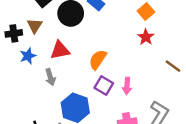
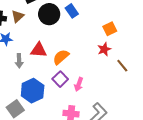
red triangle: (60, 50) -> (39, 50), moved
brown line: (173, 66) -> (122, 66), moved

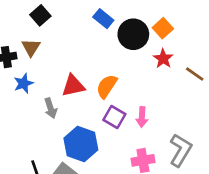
black circle: (49, 14) -> (133, 34), moved

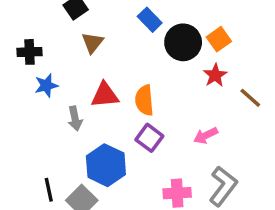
brown triangle: (31, 47) -> (92, 43), moved
orange semicircle: (107, 86) -> (144, 100), turned -45
pink arrow: (142, 117) -> (206, 136), moved, turned 54

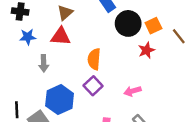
red triangle: (105, 95) -> (61, 36), moved
brown line: (250, 98) -> (179, 36), moved

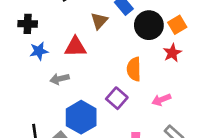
brown triangle: (65, 13) -> (99, 21), moved
orange semicircle: (94, 59) -> (134, 69), moved
gray arrow: (44, 63) -> (60, 79), turned 84

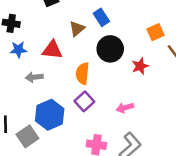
black circle: (149, 25) -> (110, 49), moved
orange square: (177, 25) -> (156, 32), moved
orange semicircle: (134, 69) -> (82, 73), moved

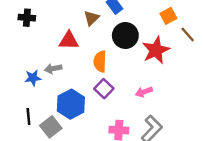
blue star: (18, 50) -> (33, 78), moved
red star: (140, 66) -> (156, 50), size x1.6

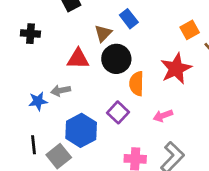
black circle: (125, 35) -> (116, 59), moved
orange semicircle: (100, 61) -> (137, 84), moved

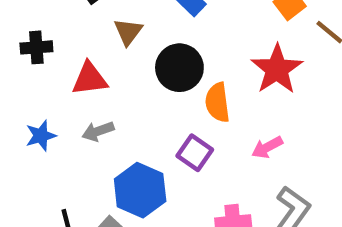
brown triangle: (103, 33) -> (128, 32), moved
red triangle: (78, 59) -> (90, 79), moved
blue star: (38, 101) -> (41, 136), moved

